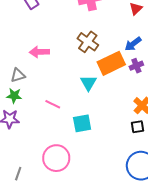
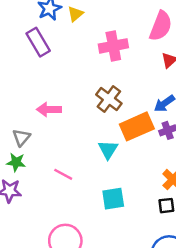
gray triangle: (18, 75) -> (21, 137), turned -35
cyan square: (82, 123) -> (113, 199), moved

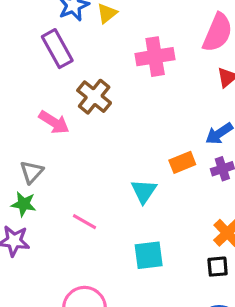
brown cross: (109, 99) -> (94, 97), moved
pink arrow: (49, 110) -> (54, 122), moved, turned -150
orange rectangle: (137, 126) -> (182, 162), size x0.6

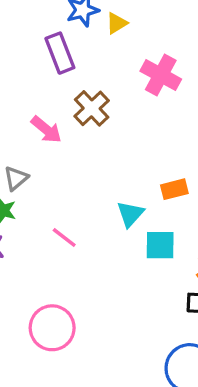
pink cross: (155, 57) -> (161, 75), turned 30
cyan square: (149, 255) -> (160, 245), moved

